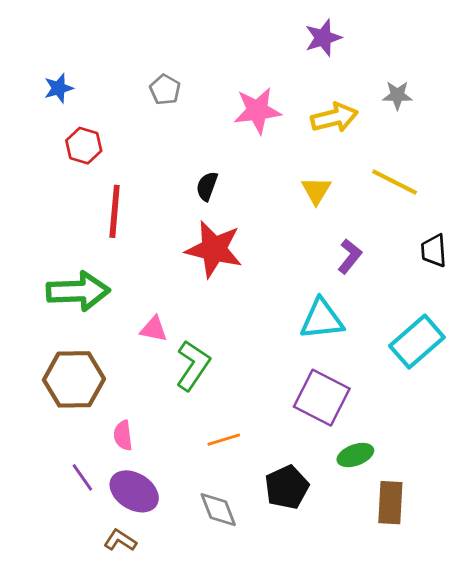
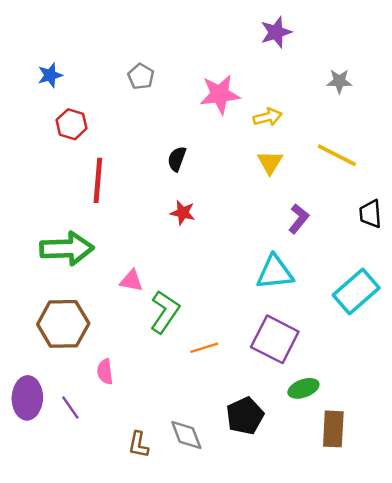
yellow arrow: (334, 118) -> (268, 117), moved, size x0.7
red star: (214, 249) -> (183, 213), size x0.5
orange line: (224, 440) -> (204, 348), moved
purple ellipse: (134, 491) -> (27, 398), moved, turned 60
brown L-shape: (120, 540) -> (139, 445), moved, turned -112

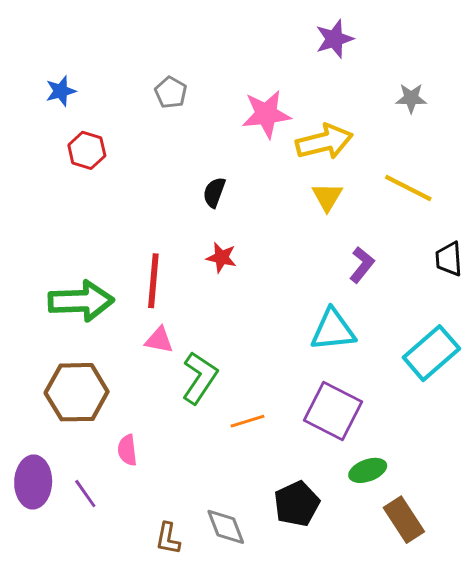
yellow arrow: (268, 117) -> (324, 142), size x1.6
red line: (98, 180) -> (153, 281), moved
brown rectangle: (333, 429) -> (404, 520), turned -36

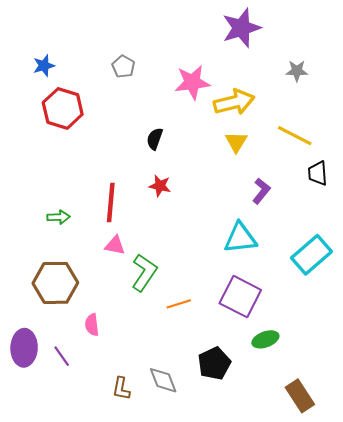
purple star: (334, 39) -> (241, 28), size x1.4
red hexagon: (87, 150) -> (63, 108), size x1.5
black trapezoid: (449, 259) -> (318, 173), moved
green arrow: (81, 301) -> (59, 217), size x0.5
brown rectangle: (404, 520) -> (300, 396), moved

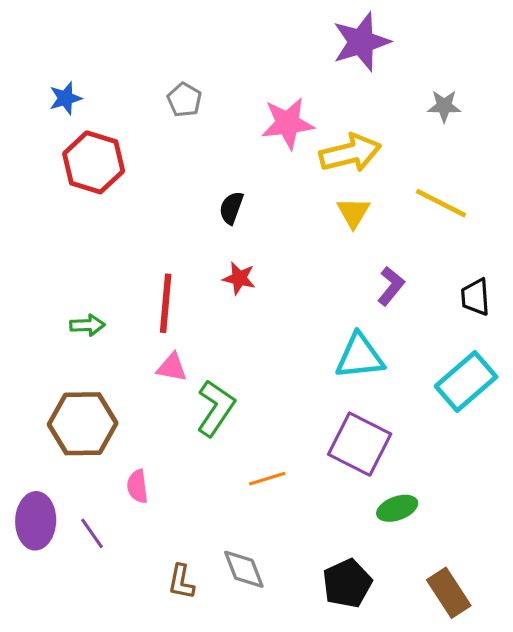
black trapezoid: (318, 173) -> (475, 297), moved
orange line: (179, 304) -> (267, 479), moved
black pentagon: (214, 363) -> (347, 583), moved

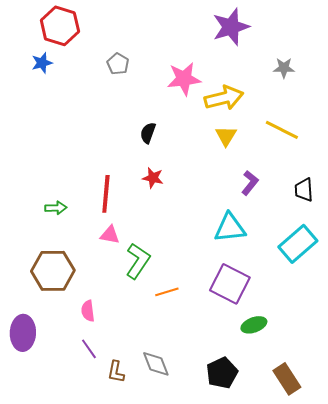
red hexagon: (94, 162) -> (60, 26), moved
orange line: (267, 479) -> (167, 292), moved
purple line: (92, 533) -> (89, 349), moved

